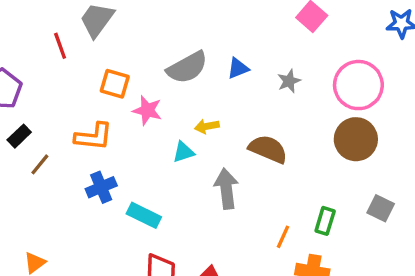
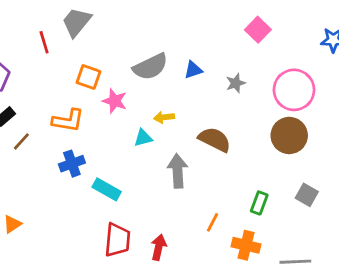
orange line: (283, 237) -> (213, 222), moved

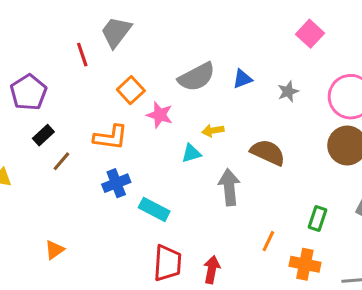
orange square: (88, 77) -> (131, 90), turned 30

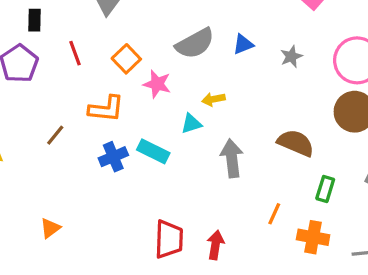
red line: (82, 55) -> (75, 53), moved
black rectangle: (43, 135) -> (34, 20), moved, turned -45
brown semicircle: (268, 152) -> (296, 143), moved
cyan rectangle: (154, 209) -> (153, 151), moved

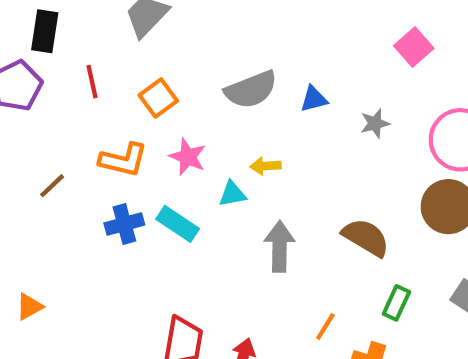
black rectangle: (34, 20) -> (45, 31), size x1.4
pink star: (157, 84) -> (188, 157), moved

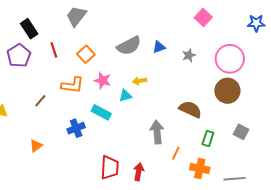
black rectangle: (45, 31) -> (29, 29), turned -36
blue cross: (124, 224) -> (76, 128), moved
gray arrow: (279, 246) -> (157, 132), moved
orange triangle: (29, 307) -> (36, 146), moved

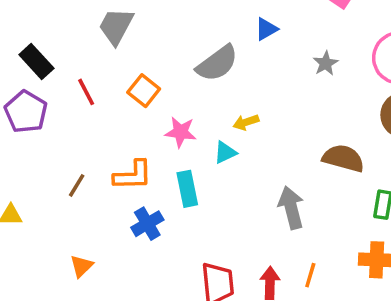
blue triangle: (159, 47) -> (266, 29), moved
orange L-shape: (73, 85) -> (133, 175), moved
cyan rectangle: (101, 112) -> (187, 189), turned 60
orange line: (176, 153) -> (310, 275), moved

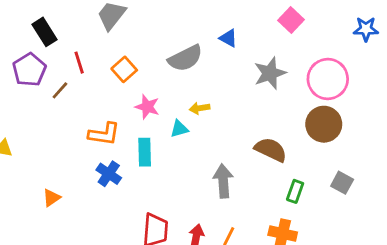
blue triangle: (266, 29) -> (228, 38), turned 48
gray star: (326, 63) -> (270, 73), size x1.6
brown line: (77, 185) -> (60, 90), moved
blue cross: (147, 224) -> (109, 174), turned -35

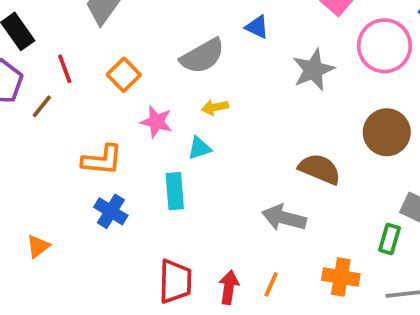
pink circle: (328, 79) -> (384, 46), moved
yellow arrow: (200, 108) -> (215, 107), moved
cyan rectangle: (145, 152) -> (175, 191), moved
gray arrow: (223, 181) -> (284, 218), moved, turned -68
green rectangle: (295, 191) -> (390, 239), moved

